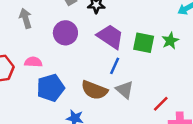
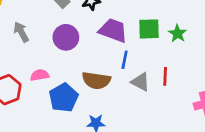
green star: (170, 41) -> (177, 34), moved
brown semicircle: (94, 90) -> (96, 80), moved
red line: (161, 104) -> (165, 76), moved, turned -30

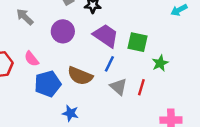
gray arrow: (21, 32) -> (25, 17), turned -30
green star: (177, 34) -> (160, 63), moved
pink semicircle: (40, 75) -> (32, 59), turned -133

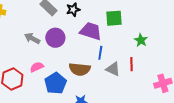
gray arrow: (25, 17) -> (32, 38), moved
green square: (137, 42) -> (114, 18), moved
pink semicircle: (32, 59) -> (37, 67), turned 120

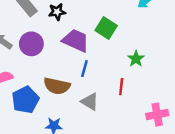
green square: (114, 18) -> (106, 28), turned 30
gray triangle: (113, 69) -> (90, 102), moved

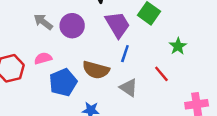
purple trapezoid: (76, 41) -> (117, 25), turned 32
red line: (121, 87) -> (161, 74), turned -49

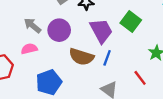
pink semicircle: (43, 58) -> (29, 49), moved
brown semicircle: (96, 70) -> (81, 57), moved

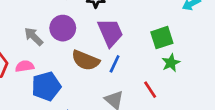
green square: (131, 21) -> (162, 38), moved, turned 30
gray arrow: (32, 26) -> (34, 37), moved
pink semicircle: (29, 49) -> (25, 66), moved

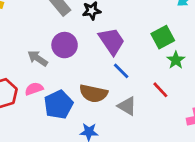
brown semicircle: (86, 60) -> (93, 93), moved
blue line: (115, 64) -> (121, 71), turned -60

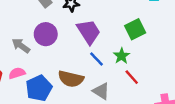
green star: (176, 60) -> (122, 56), moved

